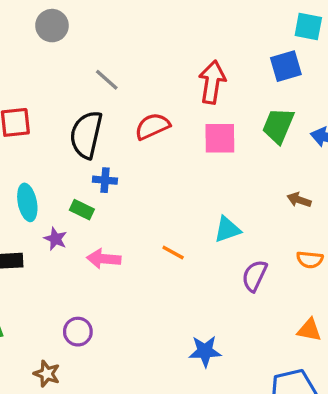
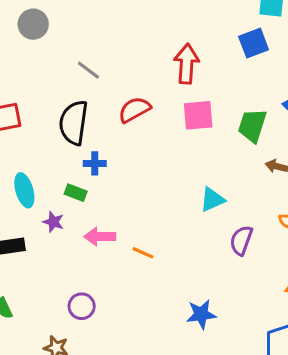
green trapezoid: (278, 126) -> (252, 125), moved
orange line: (173, 252) -> (143, 253), moved

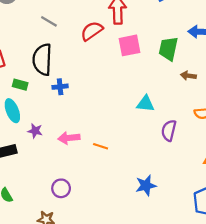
red semicircle: (134, 110) -> (92, 31), moved
green rectangle: (76, 193) -> (20, 85), moved
cyan triangle: (212, 199) -> (146, 104), turned 36

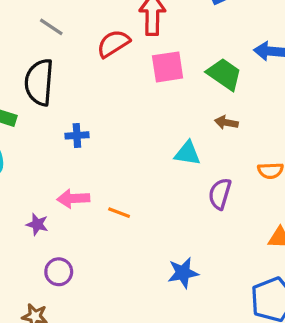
green trapezoid: (168, 49) -> (224, 74), turned 110
brown arrow: (188, 76) -> (226, 122), moved
blue cross: (60, 87) -> (77, 135), moved
purple star: (35, 131) -> (37, 224), moved

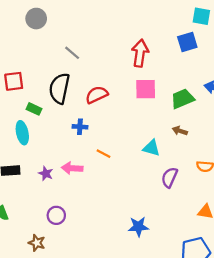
red semicircle: (113, 44) -> (97, 95), moved
green trapezoid: (224, 74) -> (183, 99), turned -65
orange line: (119, 213) -> (104, 154), moved
purple star: (37, 224) -> (46, 174), moved

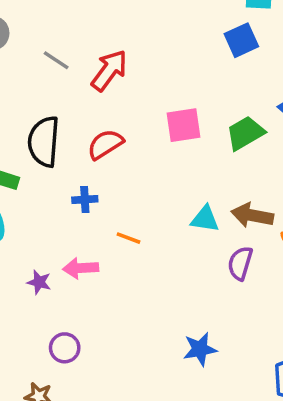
gray line: (72, 53) -> (56, 60), moved
red arrow: (140, 53) -> (109, 70), moved, turned 36
brown arrow: (180, 131) -> (252, 215), moved, size x1.6

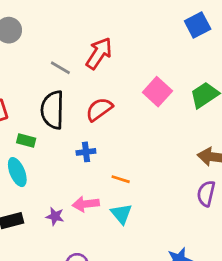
gray line: (56, 60) -> (60, 68), moved
pink square: (183, 125) -> (157, 92), turned -36
cyan triangle: (205, 219) -> (121, 214), moved, turned 45

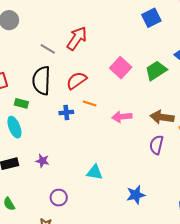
orange line: (121, 179) -> (90, 103), moved
pink arrow: (86, 204) -> (122, 117), moved
cyan triangle: (121, 214) -> (95, 172), moved, turned -42

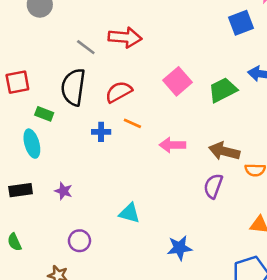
blue square: (151, 18) -> (241, 23), moved
red arrow: (77, 38) -> (125, 37), turned 55

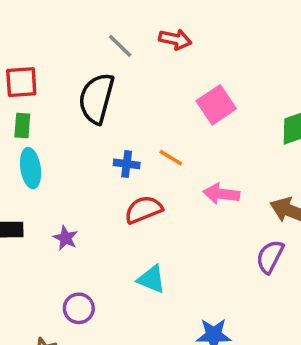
red arrow: (125, 37) -> (175, 39), size x0.7
pink square: (177, 81) -> (216, 105), moved
red semicircle: (119, 92) -> (143, 210), moved
green rectangle: (44, 114) -> (22, 125), moved, turned 66

